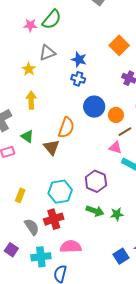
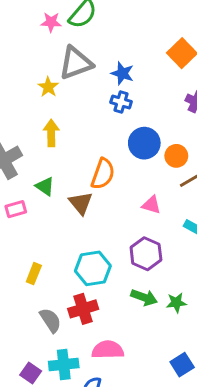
gray triangle: (47, 53) -> (76, 63), size x1.4
pink triangle: (115, 148) -> (151, 205), moved
purple square: (11, 250) -> (31, 373), moved

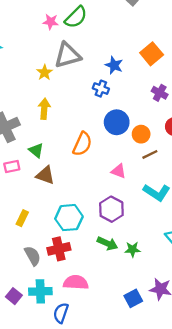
blue star: (122, 73) -> (114, 65), moved
brown triangle: (81, 203) -> (45, 175), moved, turned -36

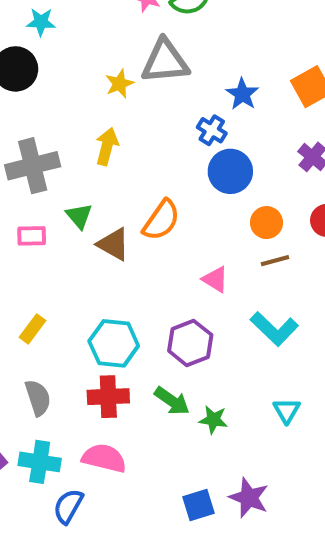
blue circle: (117, 122) -> (230, 171), moved
brown triangle: (45, 175) -> (113, 244), moved
red cross: (59, 249) -> (108, 397), moved

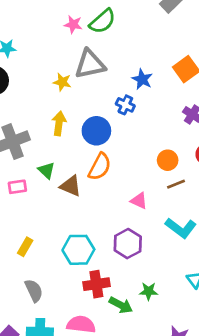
yellow star: (119, 84) -> (62, 82), turned -30
blue circle: (230, 171) -> (96, 131), moved
red cross: (108, 397) -> (96, 284), moved
green arrow: (172, 401) -> (121, 305), moved

